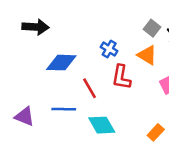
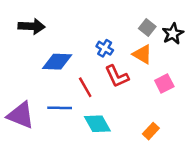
red L-shape: (121, 77) -> (117, 76), turned -35
purple triangle: (25, 116) -> (21, 115), size x1.4

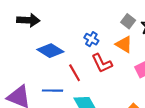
blue diamond: (57, 62) -> (50, 51), turned 30

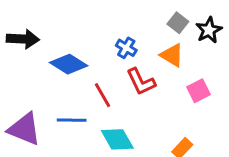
black arrow: (28, 20) -> (23, 39), moved

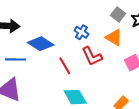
blue line: (72, 120) -> (16, 59), moved

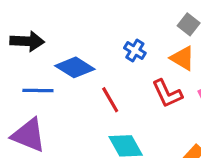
red L-shape: (92, 56) -> (167, 94), moved

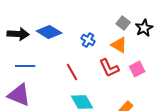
blue diamond: (75, 67) -> (49, 32), moved

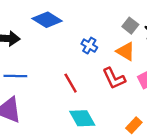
blue diamond: (49, 32) -> (47, 20), moved

